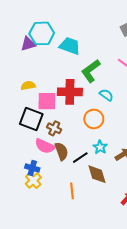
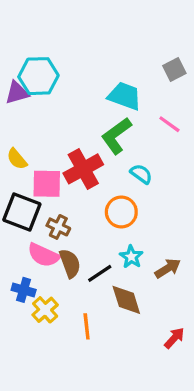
cyan trapezoid: (70, 46) -> (125, 96), moved
yellow semicircle: (28, 86) -> (17, 159), turned -120
red cross: (70, 92) -> (83, 169), turned -30
yellow cross: (33, 180) -> (45, 310), moved

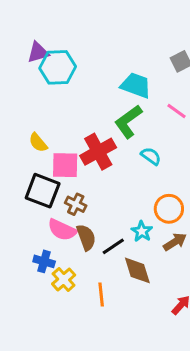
purple triangle: (17, 93) -> (38, 52), moved
orange circle: (121, 212) -> (169, 209), moved

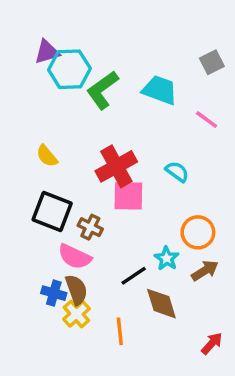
green L-shape: (128, 122) -> (102, 90), moved
pink square: (65, 165) -> (128, 196), moved
brown semicircle: (86, 237) -> (76, 290), moved

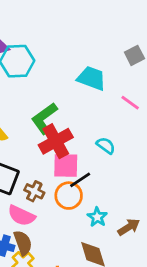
green L-shape: (102, 90) -> (44, 118), moved
orange circle: (198, 232) -> (69, 196), moved
black line: (134, 276) -> (80, 180), moved

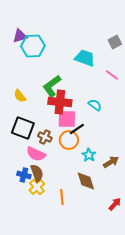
red cross: (56, 141) -> (60, 102), turned 35

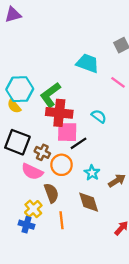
purple triangle: (20, 36) -> (13, 15), moved
cyan hexagon: (33, 46) -> (20, 89), moved
orange circle: (69, 140) -> (62, 165), moved
brown semicircle: (37, 173) -> (51, 193), moved
blue cross: (24, 175) -> (27, 225), moved

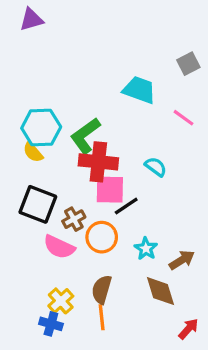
brown cross: (42, 152) -> (74, 219), turned 35
brown semicircle: (51, 193) -> (102, 289), moved, turned -144
brown diamond: (89, 202) -> (161, 291), moved

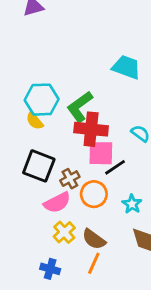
pink semicircle: (59, 247) -> (57, 203), turned -52
brown semicircle: (102, 289) -> (94, 239), turned -70
yellow cross: (61, 301) -> (64, 232), moved
orange line: (102, 317) -> (94, 263), turned 30

